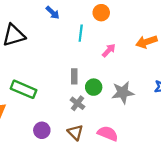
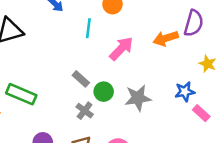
pink arrow: (109, 50) -> (121, 49), size x1.5
gray rectangle: (74, 76) -> (81, 79), turned -48

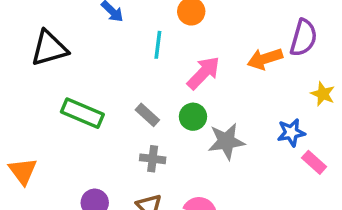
green circle: (104, 92) -> (193, 117), moved
green rectangle: (21, 94) -> (82, 113), moved
gray cross: (85, 111) -> (153, 159), turned -30

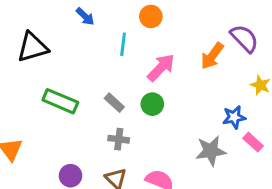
purple semicircle: (304, 38) -> (244, 38), turned -60
orange arrow: (265, 59) -> (212, 56), turned -36
gray star: (226, 141) -> (211, 151), moved

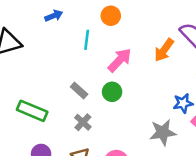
blue arrow: (85, 16) -> (54, 16), turned -66
green rectangle: (60, 101) -> (32, 111), moved
gray cross: (119, 139) -> (83, 122), turned 36

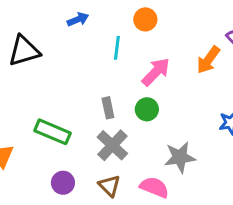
gray rectangle: (79, 91) -> (108, 108), turned 36
gray cross: (83, 122) -> (112, 145), size x1.5
gray star: (163, 132) -> (180, 157), moved

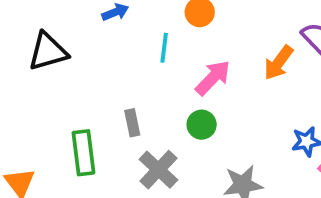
gray rectangle: (108, 108) -> (132, 123), moved
green rectangle: (52, 132) -> (83, 153), turned 60

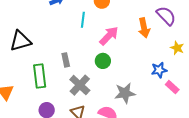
black triangle: (48, 52) -> (21, 41), moved
orange arrow: (278, 63) -> (144, 28), turned -48

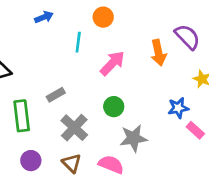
gray rectangle: (66, 60) -> (56, 95), turned 72
green circle: (103, 61) -> (114, 107), moved

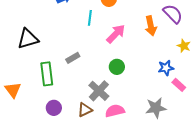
gray cross: (74, 128) -> (99, 91), moved
gray star: (133, 138) -> (156, 108), moved
brown triangle: (72, 163) -> (85, 110), turned 49
pink semicircle: (111, 164) -> (115, 111), turned -36

